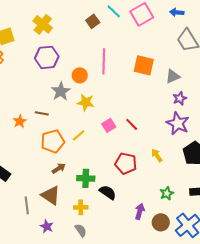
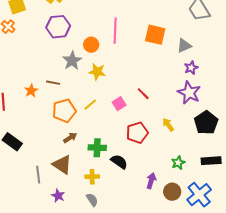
pink square: (109, 125) -> (119, 104), moved
red pentagon: (126, 163) -> (137, 133), turned -30

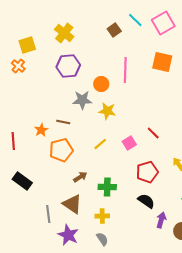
orange square: (155, 35) -> (162, 62), moved
gray star: (72, 61) -> (82, 100), turned 30
orange pentagon: (64, 111) -> (61, 150), moved
black semicircle: (119, 162) -> (146, 201), moved
purple star: (58, 196) -> (68, 235), size x1.5

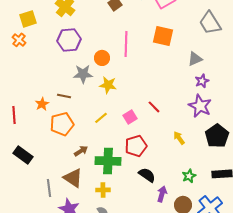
red pentagon: (147, 172) -> (136, 146), moved
green cross: (107, 187) -> (108, 161), size x1.4

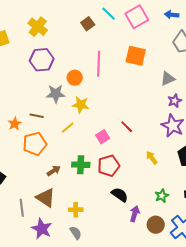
yellow line: (101, 118) -> (68, 128), moved
green cross: (108, 161) -> (81, 165), moved, size x0.7

